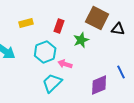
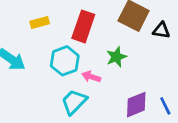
red rectangle: (59, 26) -> (83, 26), size x1.6
green star: (81, 40) -> (116, 57), moved
blue line: (121, 72) -> (165, 106), moved

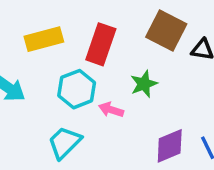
yellow rectangle: (40, 22) -> (44, 39), size x1.5
cyan trapezoid: (74, 102) -> (65, 142), moved

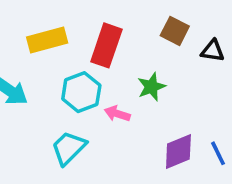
brown square: (166, 30) -> (175, 31), size x0.7

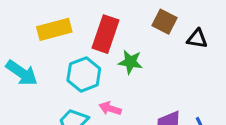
green star: (151, 87) -> (130, 62), moved, turned 30
pink arrow: (117, 114) -> (110, 109), moved

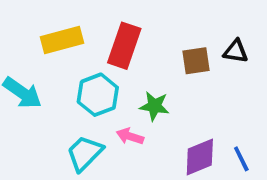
brown square: (165, 22) -> (196, 61), moved, turned -35
green star: (130, 62) -> (154, 106), moved

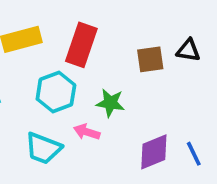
cyan trapezoid: (85, 153) -> (43, 148), turned -114

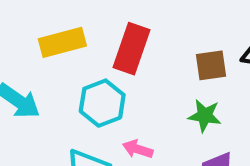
green star: (110, 103) -> (205, 116), moved

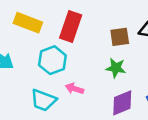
yellow rectangle: (62, 42) -> (28, 23), turned 36

